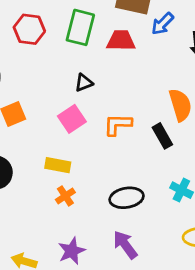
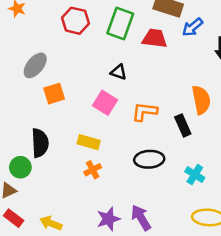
black triangle: (84, 83) -> (119, 72), turned 35
pink square: (72, 119) -> (105, 103), turned -30
black ellipse: (127, 198) -> (149, 159), moved
purple star: (72, 251) -> (108, 219), moved

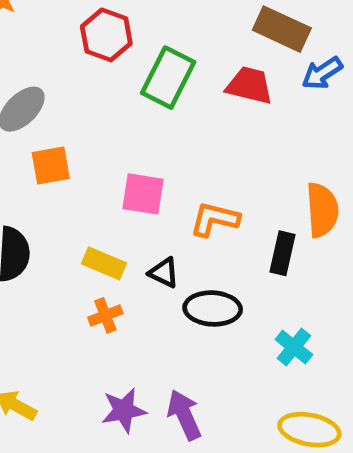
green rectangle: (120, 23) -> (168, 78), moved
black triangle: (119, 72) -> (164, 273), moved
pink square: (105, 103) -> (143, 194), turned -30
black rectangle: (183, 125) -> (282, 253), turned 30

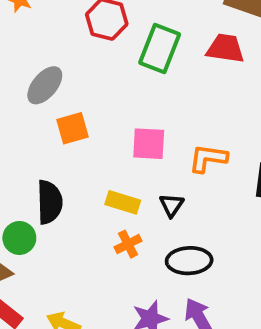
black triangle: (164, 273) -> (172, 205), turned 44
black ellipse: (213, 308) -> (189, 261), moved

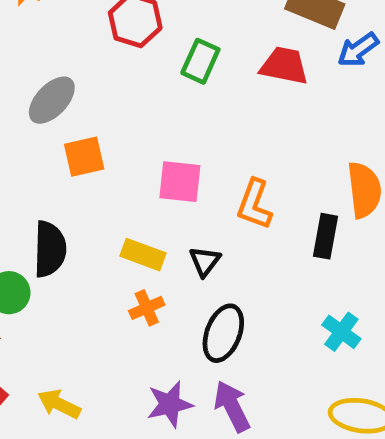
green rectangle: (160, 48) -> (200, 61), size x0.7
orange L-shape: (208, 158) -> (254, 204), turned -81
black ellipse: (189, 261) -> (223, 333), turned -69

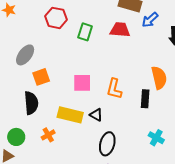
black semicircle: (50, 249) -> (31, 103), moved
yellow rectangle: (143, 255) -> (70, 115), size x1.4
black triangle: (205, 261) -> (96, 115), turned -32
orange cross: (147, 308) -> (48, 135), moved

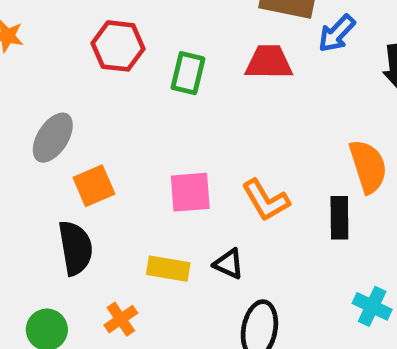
orange L-shape: (114, 89) -> (266, 200), turned -40
yellow rectangle: (70, 115) -> (168, 269), size x0.7

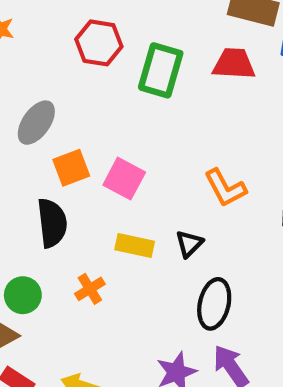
green rectangle: (188, 73) -> (161, 70), size x1.4
pink square: (190, 192) -> (124, 179), moved, turned 30
black triangle: (229, 264) -> (189, 244), turned 48

